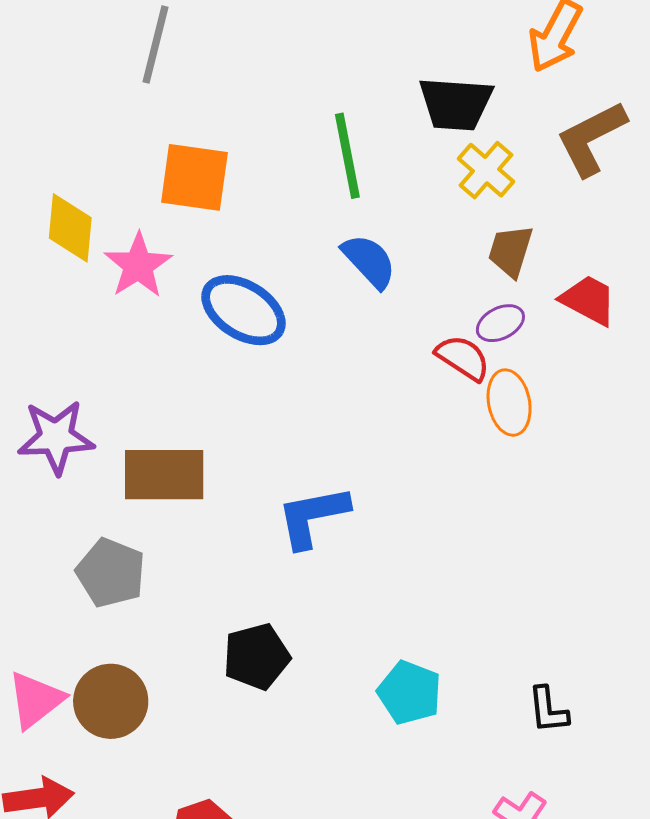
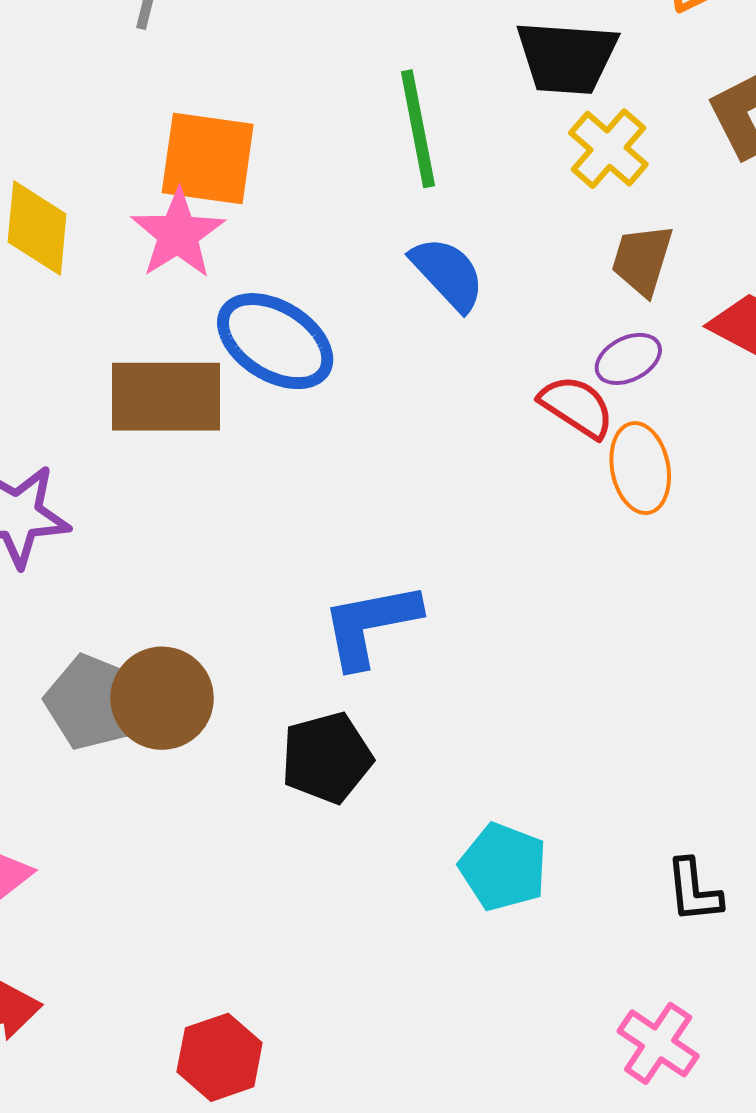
pink star: (138, 265) -> (178, 234), moved
brown rectangle: (164, 475) -> (166, 397), moved
black pentagon: (257, 657) -> (327, 758), moved
brown circle: (111, 701) -> (162, 698), moved

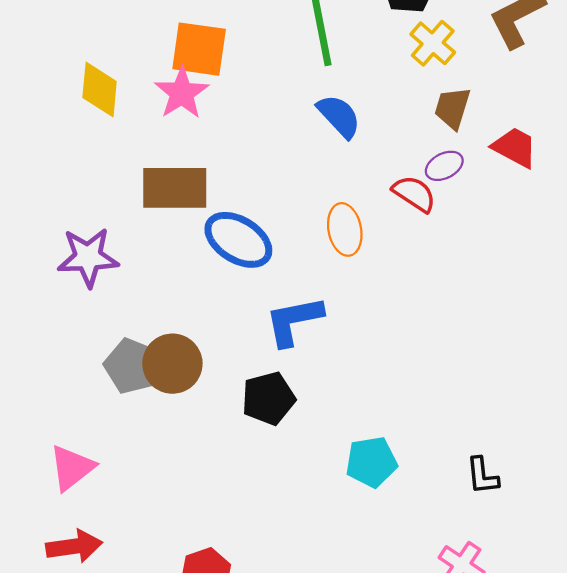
blue ellipse: (275, 341) -> (238, 240), moved
orange ellipse: (640, 468) -> (345, 229), moved
cyan pentagon: (503, 867) -> (371, 462), turned -30

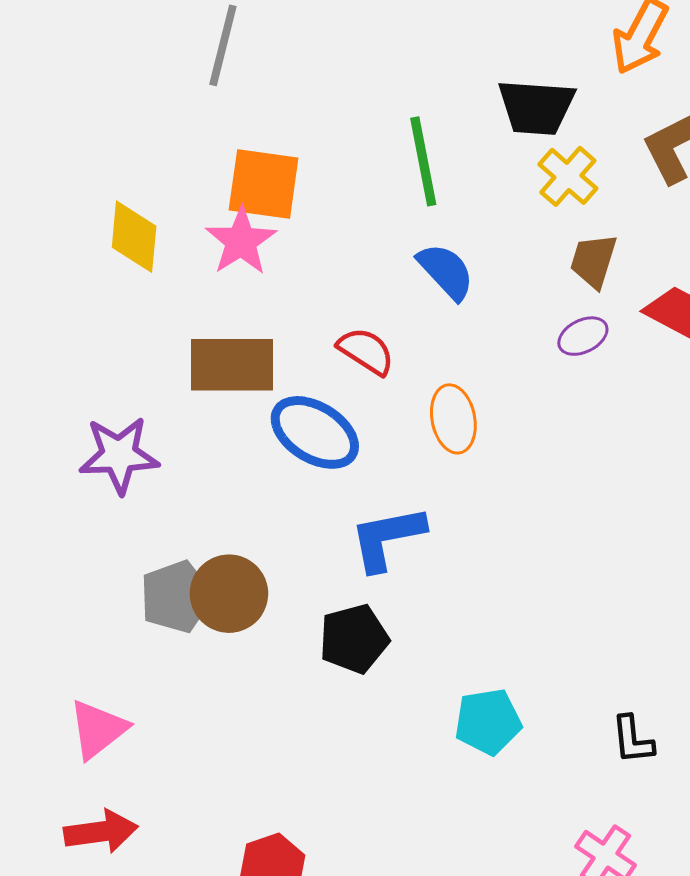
red semicircle: (414, 194) -> (366, 351), moved
gray pentagon: (132, 366) -> (176, 597), turned 30

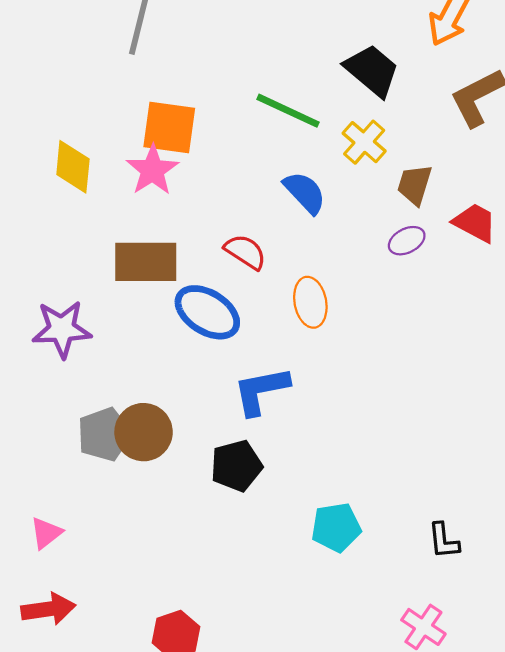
black trapezoid: (536, 107) -> (372, 70), turned -144
green line: (423, 161) -> (288, 111), turned -54
yellow cross: (568, 176) -> (364, 142), moved
pink triangle: (98, 729) -> (46, 533), size x0.7

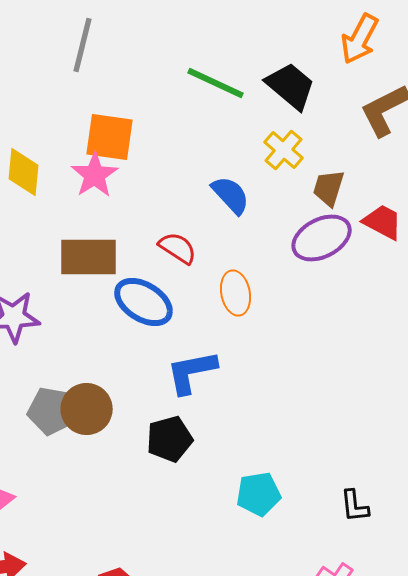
green line: (288, 111) -> (216, 83), moved
purple ellipse: (407, 241) -> (322, 238), size x1.8
gray pentagon: (104, 434) -> (52, 411), turned 30

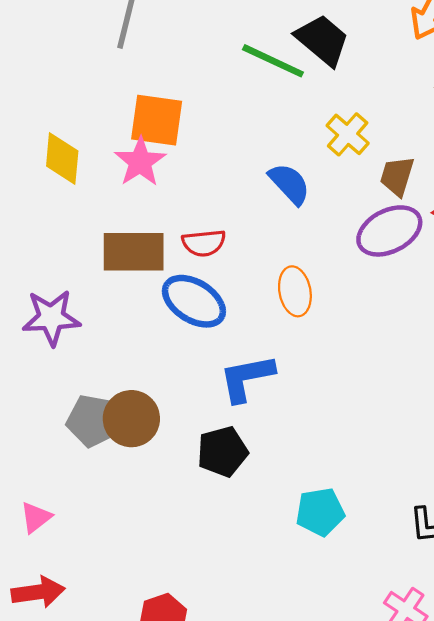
black trapezoid: (291, 86) -> (322, 40), moved
red semicircle: (178, 248) -> (204, 243), moved, turned 141

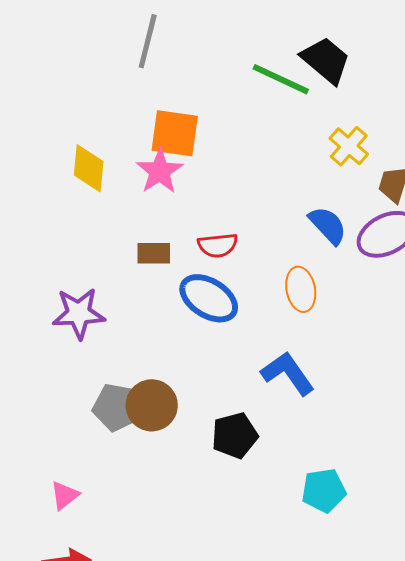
blue semicircle: (289, 184) -> (328, 225), moved
brown rectangle: (134, 252) -> (154, 253), size x0.6
blue L-shape: (247, 378) -> (288, 373), moved, turned 66

